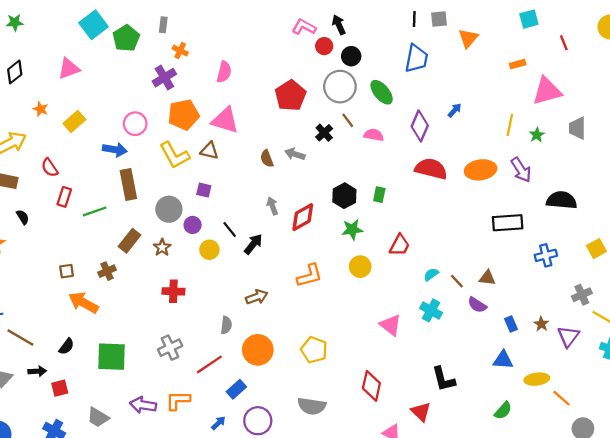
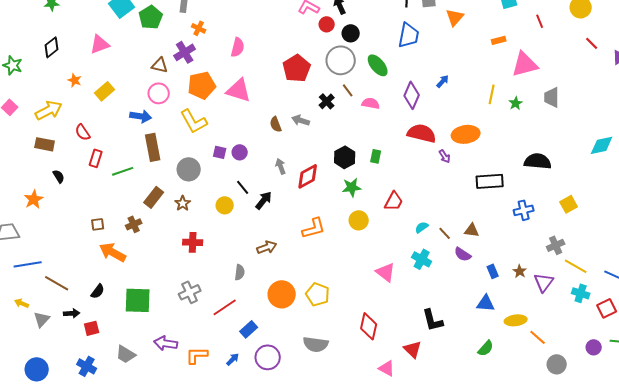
brown triangle: (209, 151) -> (160, 65), moved
purple arrow: (521, 170) -> (445, 156), moved, size x0.6
purple circle: (193, 225) -> (240, 152), moved
orange circle: (258, 350) -> (282, 294), moved
orange L-shape: (178, 400) -> (197, 355), moved

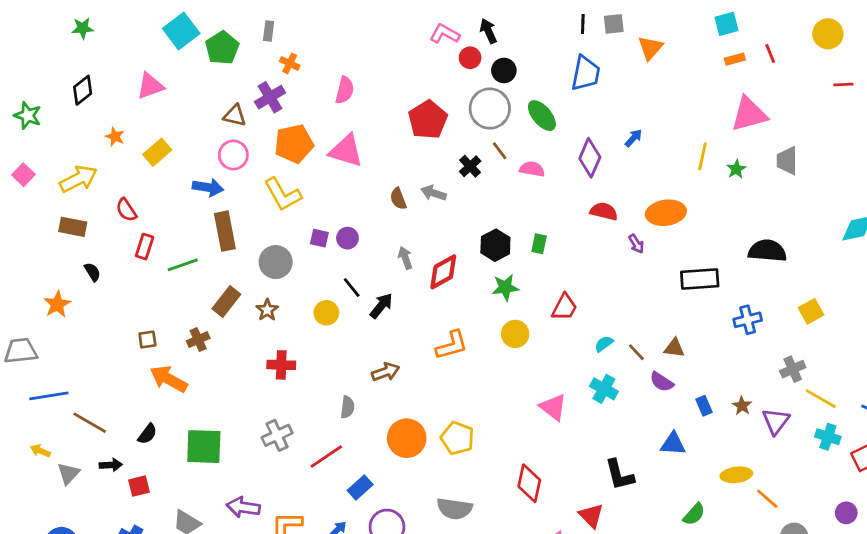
orange rectangle: (499, 40) -> (735, 59), moved
red line: (592, 43) -> (843, 85), turned -48
red semicircle: (422, 133) -> (604, 211), size x0.7
blue triangle: (486, 303) -> (673, 444), moved

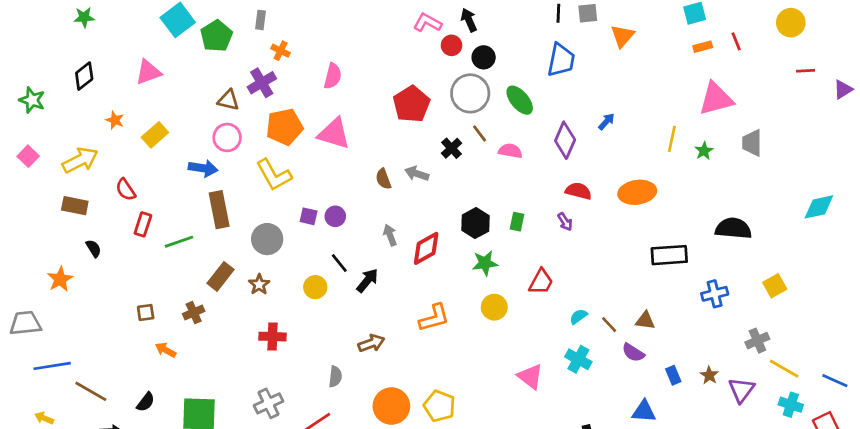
purple arrow: (636, 244) -> (565, 222), moved
orange arrow: (169, 379) -> (166, 350), size x0.6

